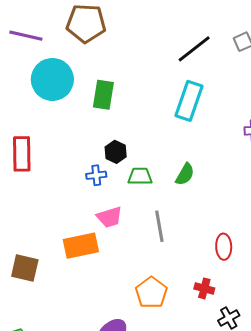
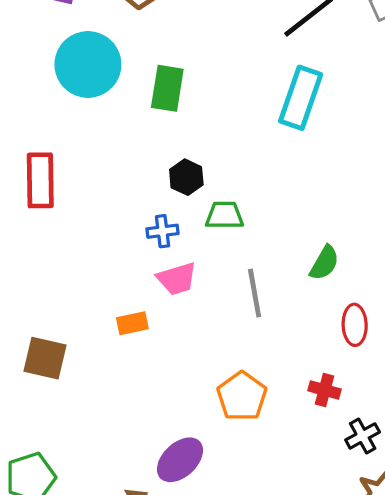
green semicircle: (185, 174) -> (324, 263), moved
blue cross: (96, 175) -> (163, 231), moved
orange rectangle: (81, 246) -> (132, 323), size x0.6

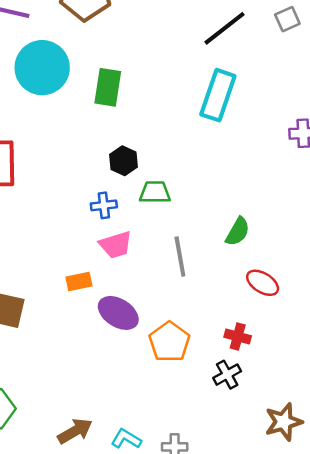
red ellipse: (355, 325) -> (263, 283), turned -56
black cross: (363, 436) -> (227, 375), moved
purple ellipse: (180, 460) -> (118, 313), moved, turned 75

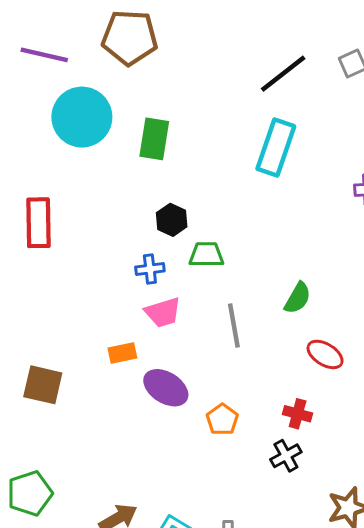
orange pentagon: (169, 342) -> (222, 420), size x0.7

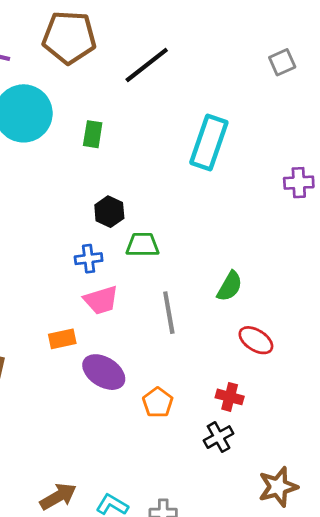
black line: (283, 74) -> (147, 65), moved
green rectangle: (154, 139) -> (93, 134), size x0.7

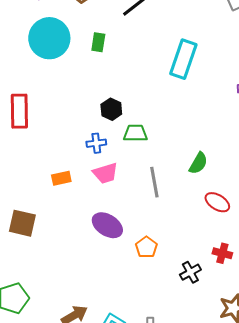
green rectangle: (93, 134) -> (98, 42), moved
orange rectangle: (62, 339) -> (61, 178), moved
red cross: (230, 397) -> (222, 253), moved

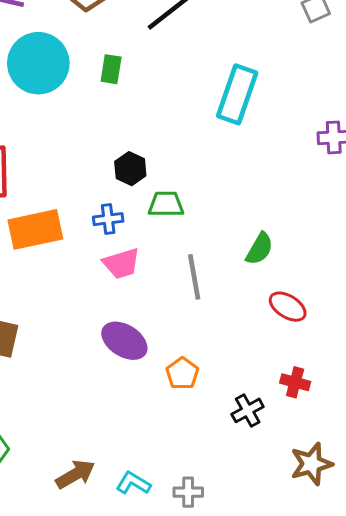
orange rectangle: (61, 178) -> (35, 229), moved, size x1.8

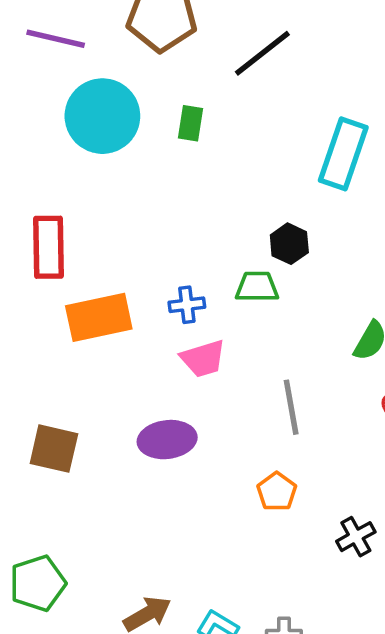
black hexagon: (130, 169) -> (289, 244), moved
gray line: (194, 277) -> (291, 407), moved
purple ellipse: (124, 341) -> (167, 440), moved, turned -39

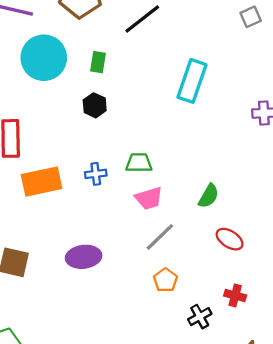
black hexagon: (289, 244) -> (95, 105), moved
pink trapezoid: (203, 359) -> (149, 198), moved
gray line: (291, 407) -> (160, 237), turned 56
orange pentagon: (277, 492) -> (165, 280), moved

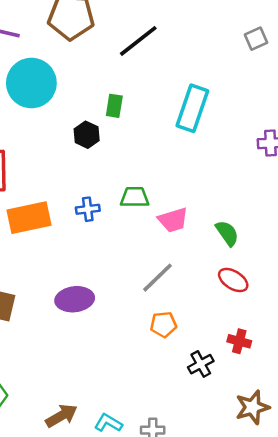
green rectangle: (98, 62) -> (114, 106), moved
green semicircle: (209, 196) -> (227, 233), moved, turned -65
pink trapezoid: (149, 198) -> (173, 220), moved
orange pentagon: (165, 280) -> (164, 324), turned 30

